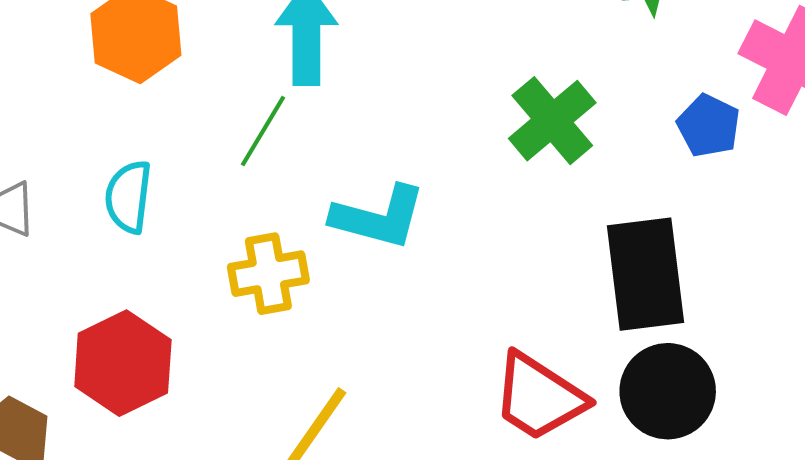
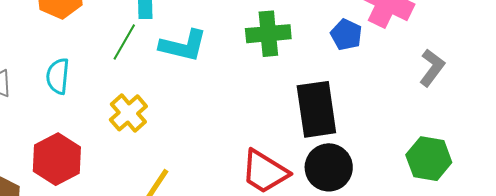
green cross: (552, 121) -> (268, 34), turned 36
cyan L-shape: (379, 217) -> (183, 46), moved
yellow cross: (268, 274) -> (128, 113), turned -30

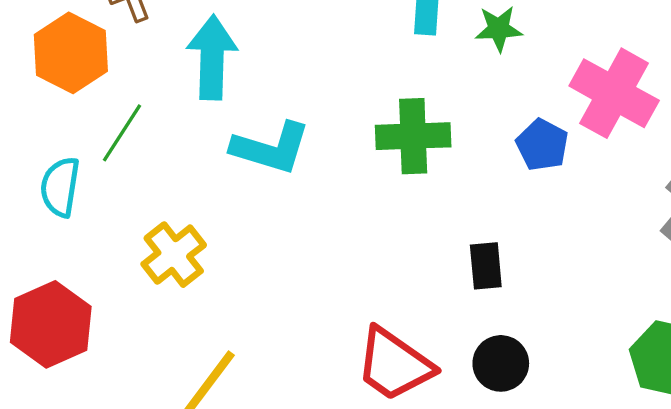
green line: (124, 42) -> (122, 133), moved
black rectangle: (316, 109) -> (486, 266), size x0.5
black circle: (329, 167) -> (501, 363), size x0.7

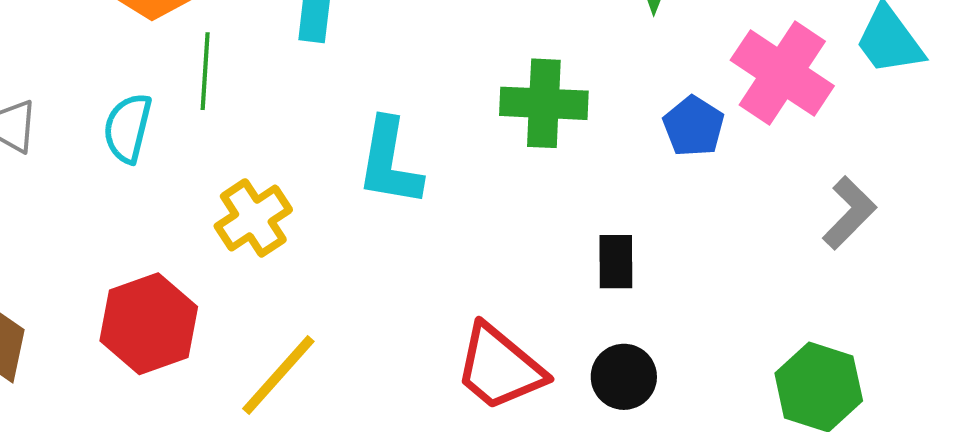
green line: (122, 133) -> (205, 71), turned -34
cyan L-shape: (271, 148) -> (390, 162), moved, turned 78
red hexagon: (51, 324) -> (149, 324), moved

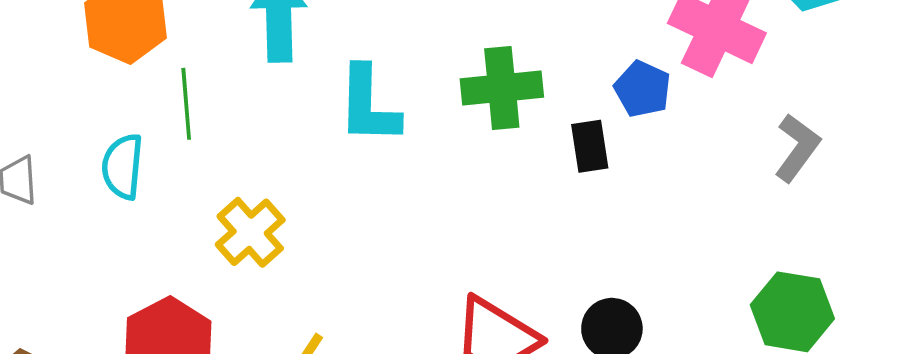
cyan L-shape: (390, 162) -> (368, 105), moved
black rectangle: (616, 262) -> (590, 146), moved

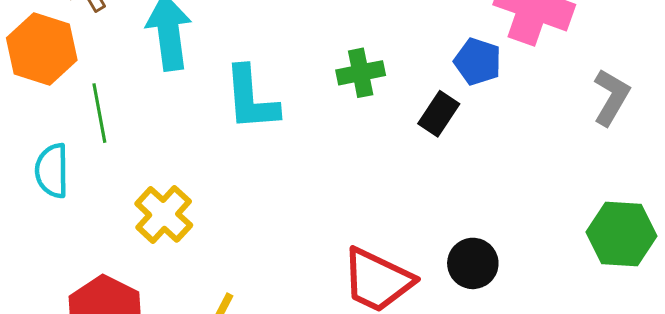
green cross: (502, 88) -> (361, 73), size x0.7
black rectangle: (590, 146) -> (439, 114), turned 48

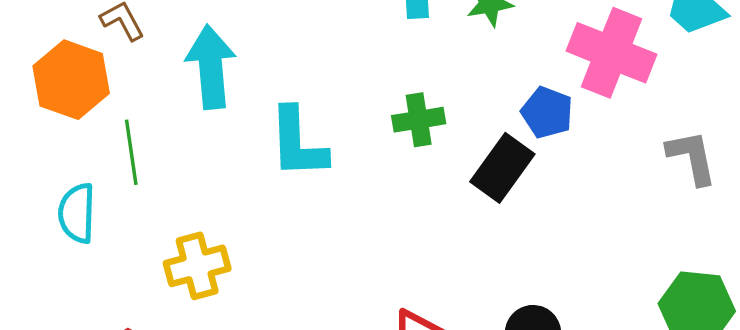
gray L-shape: (611, 97) -> (692, 157), turned -44
black rectangle: (439, 114) -> (502, 168), size x1.4
yellow cross: (164, 214) -> (197, 266), turned 30

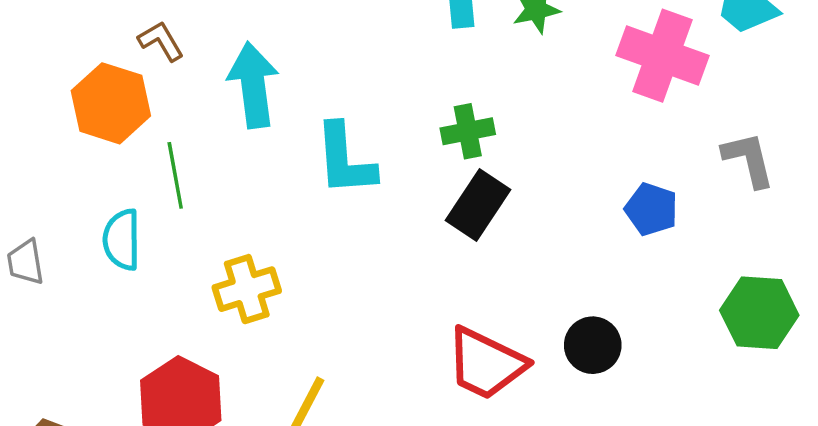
blue pentagon: (547, 113) -> (651, 209), moved
black rectangle: (502, 168) -> (478, 205), moved

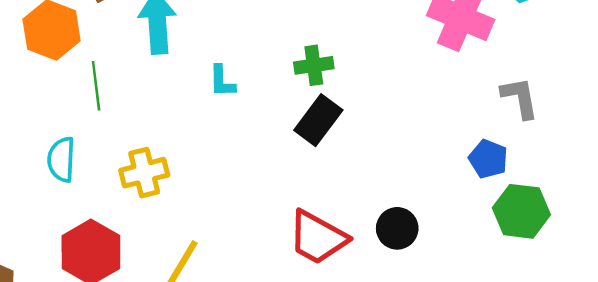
cyan L-shape: (345, 160) -> (222, 81), size x0.6
blue pentagon: (651, 209) -> (488, 159), moved
cyan semicircle: (122, 240) -> (61, 160), moved

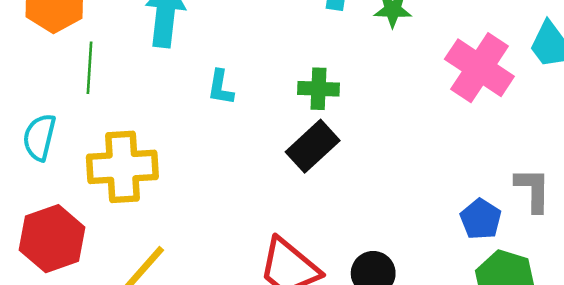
gray L-shape: (520, 98) -> (533, 190), moved
yellow cross: (144, 173) -> (122, 167), size x1.4

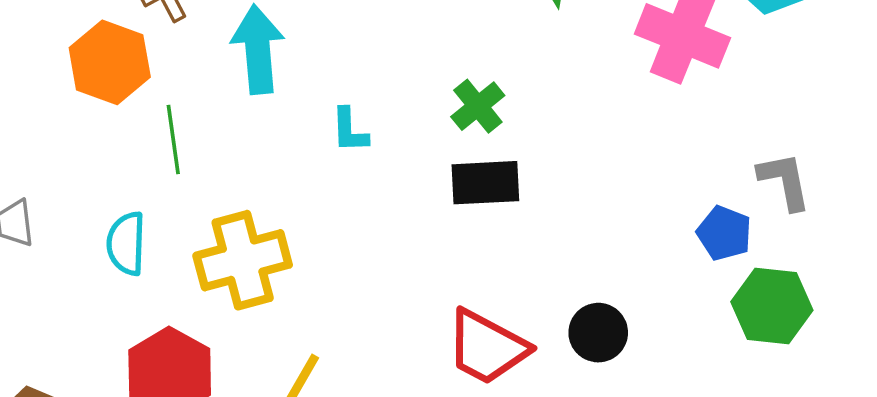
green cross: (319, 89) -> (478, 106), turned -30
black rectangle: (313, 146) -> (485, 183), turned 51

